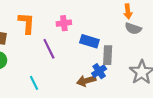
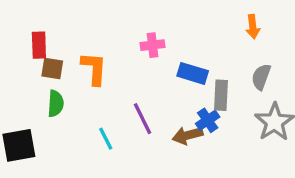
orange L-shape: (27, 23) -> (94, 68), moved
gray semicircle: (133, 28) -> (261, 77), moved, turned 91
purple line: (49, 49) -> (142, 119), moved

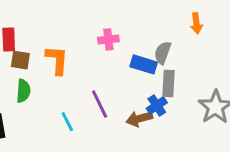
gray semicircle: (261, 77) -> (163, 53), moved

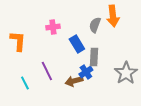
orange arrow: (196, 23) -> (113, 16), size x1.5
gray semicircle: (163, 53) -> (95, 25), moved
blue rectangle: (144, 64) -> (77, 44), turned 42

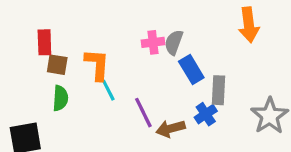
gray semicircle: (95, 25) -> (174, 42), moved
brown arrow: (74, 81) -> (171, 129), moved
cyan line: (25, 83) -> (108, 90), moved

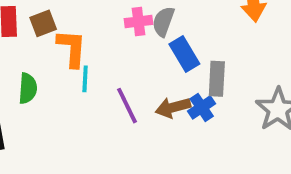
brown square: (57, 65) -> (43, 23), moved, turned -30
cyan line: (108, 90) -> (85, 79), turned 30
brown arrow: (171, 129) -> (173, 107), moved

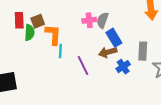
gray rectangle: (217, 79) -> (143, 51), moved
green semicircle: (28, 88) -> (29, 33), moved
brown arrow: (173, 107) -> (108, 52), moved

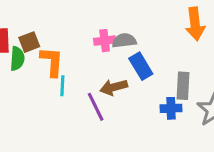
gray semicircle: (103, 20) -> (124, 41), turned 63
brown arrow: (108, 52) -> (114, 87), moved
blue cross: (123, 67) -> (171, 108), moved, turned 32

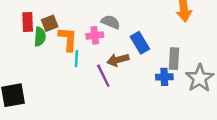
pink cross: (105, 41) -> (95, 35), moved
gray semicircle: (124, 41) -> (111, 22), moved, turned 30

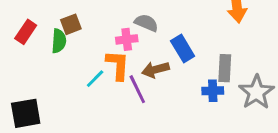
red rectangle: (28, 22) -> (26, 32), moved, turned 36
orange L-shape: (68, 39) -> (118, 65), moved
cyan line: (76, 59) -> (95, 79), moved, turned 42

